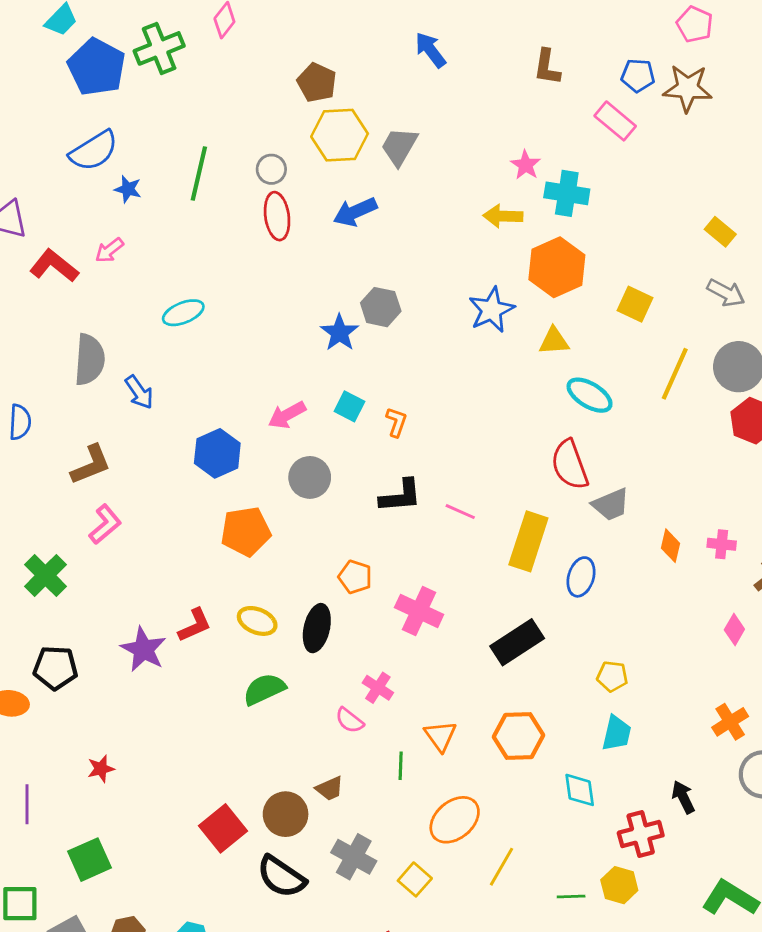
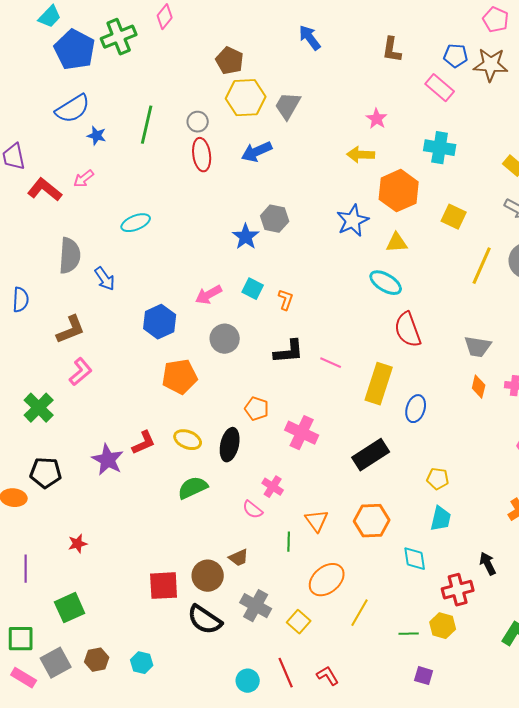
cyan cross: (567, 193) -> (440, 148), moved
cyan ellipse: (590, 395) -> (386, 283), moved
gray trapezoid: (611, 504) -> (478, 347), moved, turned 32
red square: (223, 828) -> (164, 586), turned 36

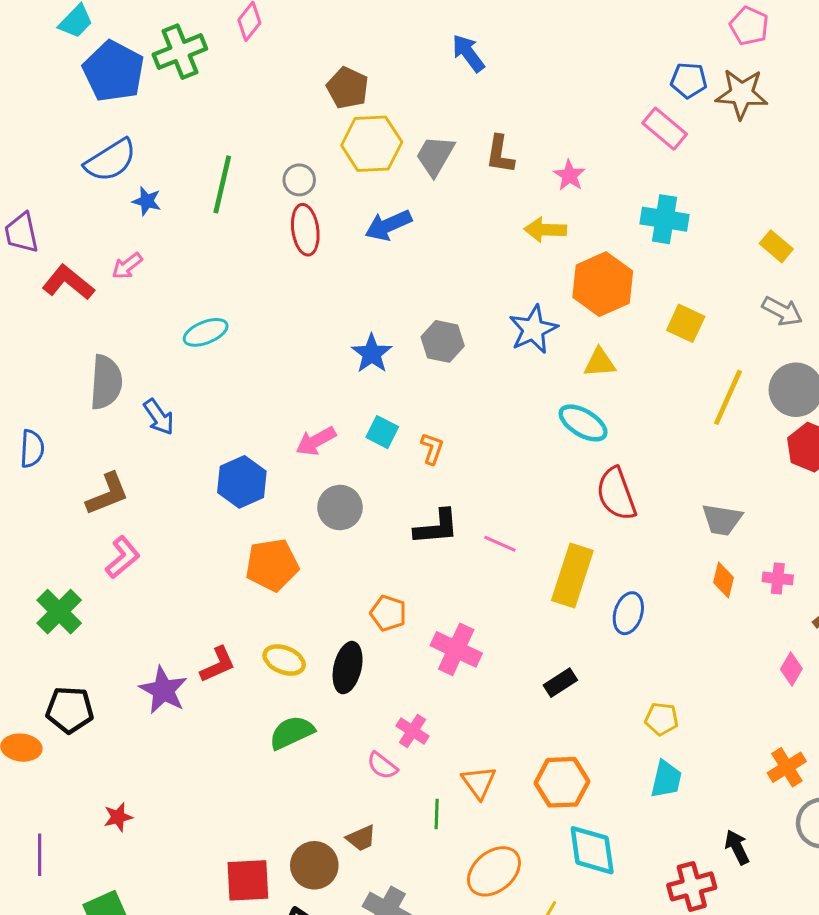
brown L-shape: (392, 50) -> (500, 154), moved
gray hexagon: (275, 219) -> (443, 341), moved
black rectangle: (371, 455) -> (560, 683), size x0.6
cyan diamond: (415, 559) -> (592, 850), moved, size x1.4

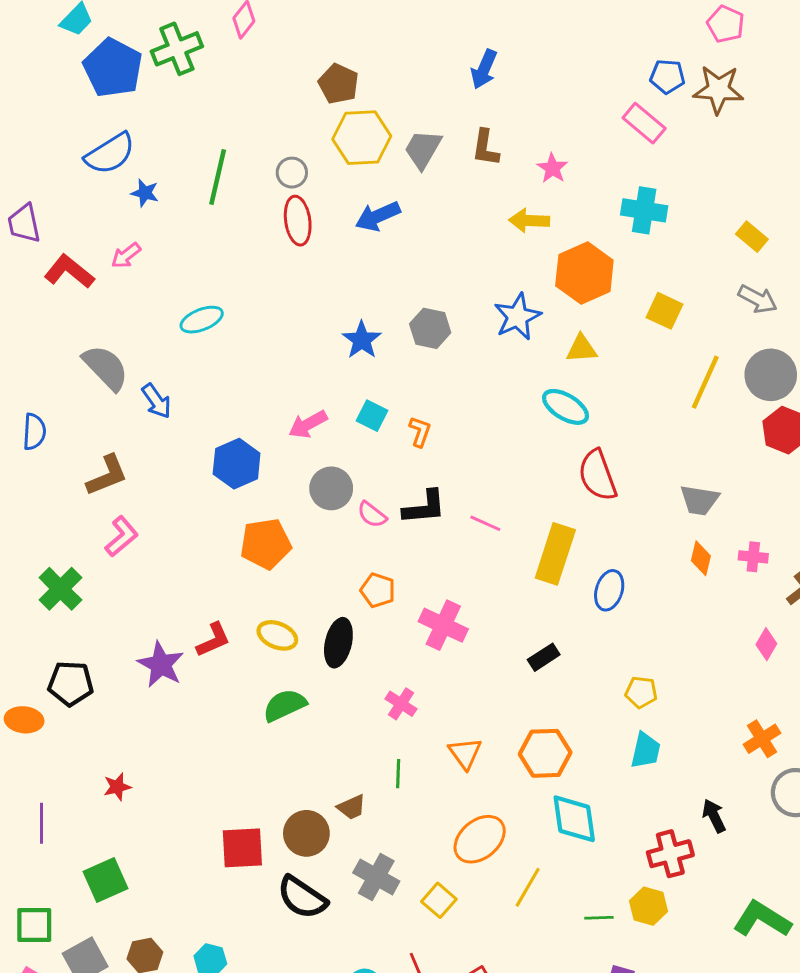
blue arrow: (468, 53) -> (484, 69), moved, turned -120
gray semicircle: (106, 382) -> (106, 368), turned -48
pink semicircle: (382, 766) -> (372, 515), moved
green line: (437, 814) -> (398, 774), moved

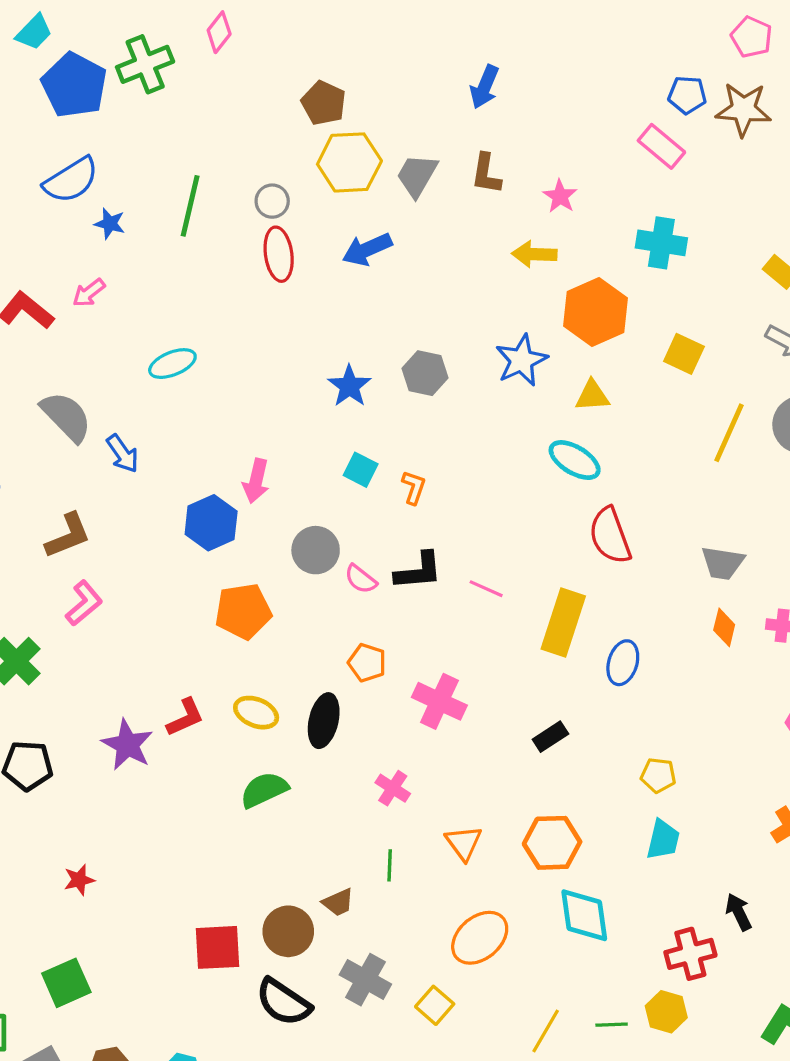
pink arrow: (308, 424) -> (256, 481), moved, turned -48
yellow line: (528, 887) -> (546, 1031), moved

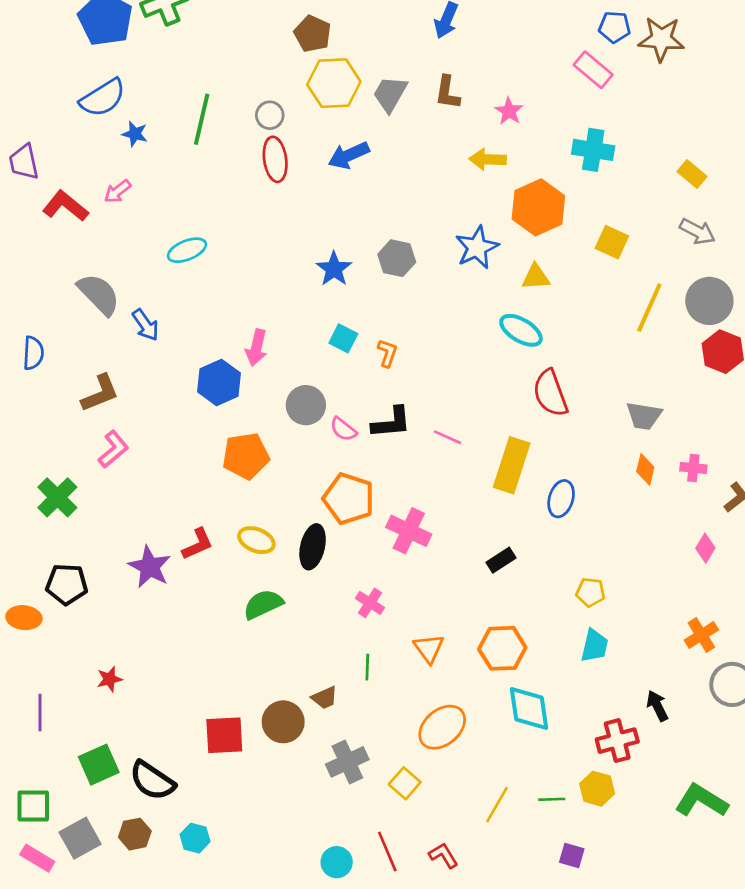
orange pentagon: (367, 663) -> (349, 499), size x1.6
gray cross: (365, 980) -> (347, 762), turned 36
black semicircle: (283, 1002) -> (152, 781), moved

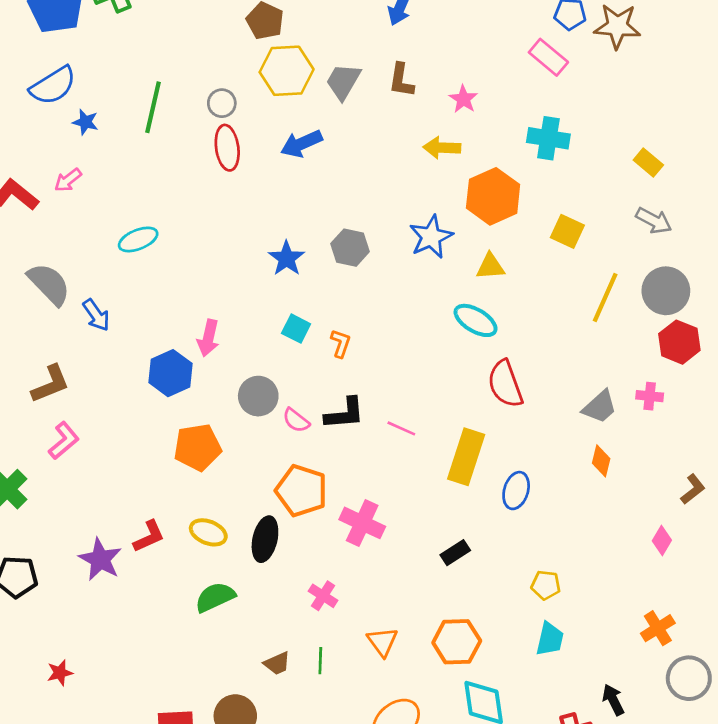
gray trapezoid: (644, 416) -> (600, 407), turned -51
pink cross: (693, 468) -> (650, 396), moved
brown trapezoid: (325, 698) -> (277, 663), moved

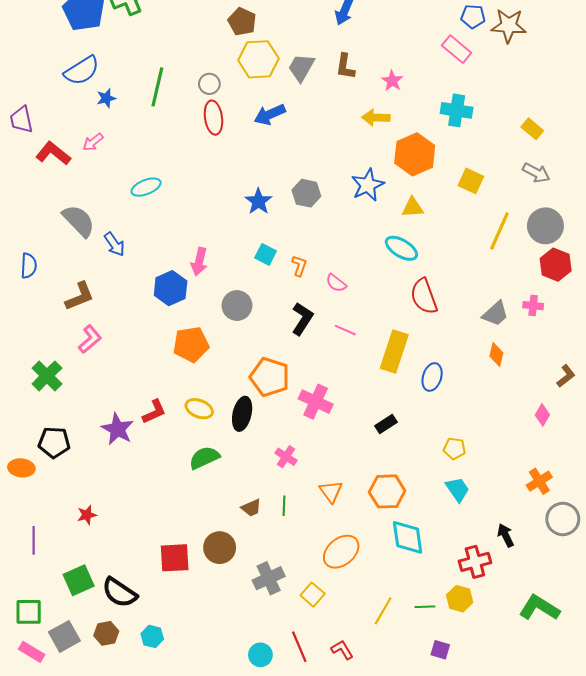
blue star: (85, 122) -> (106, 98), turned -30
black L-shape: (345, 414) -> (302, 319), turned -52
pink semicircle: (296, 420) -> (336, 283), moved
cyan trapezoid: (550, 639) -> (458, 489), turned -48

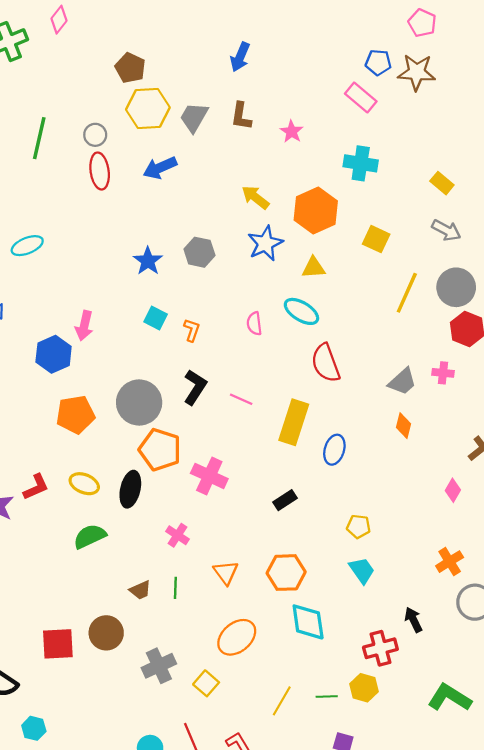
yellow arrow: (376, 118) -> (255, 197), moved, turned 36
pink semicircle: (336, 283) -> (254, 324), moved, turned 45
gray circle: (237, 306) -> (139, 402), moved, size x1.4

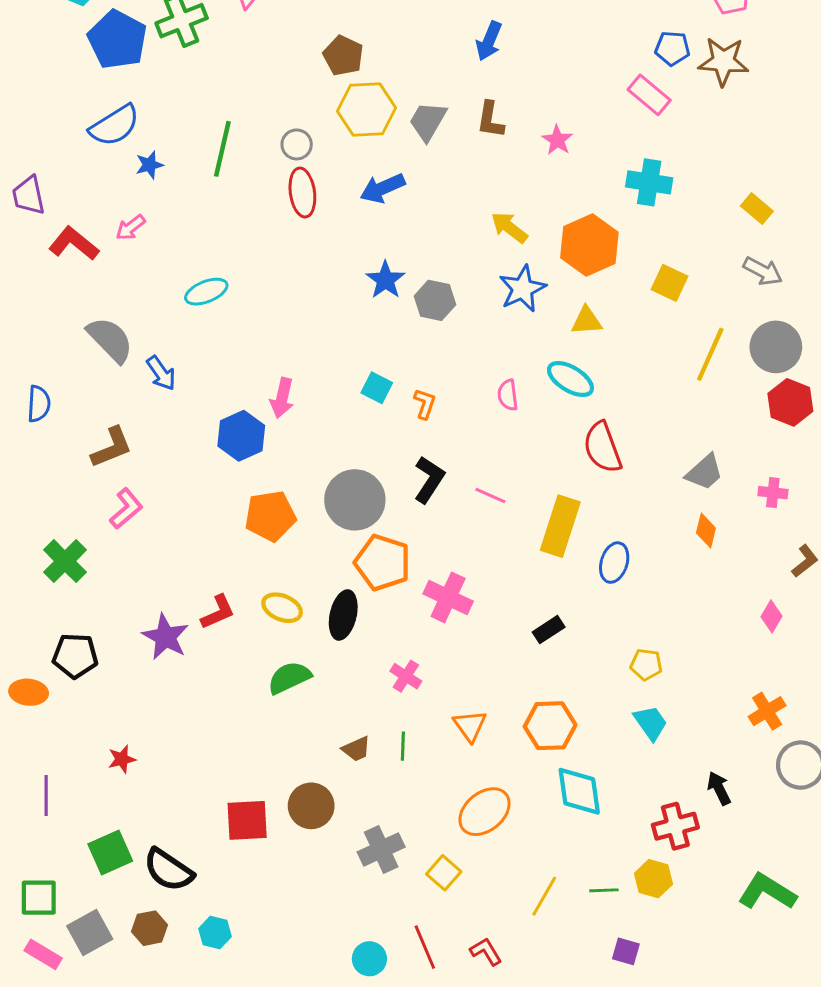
blue star: (148, 261) -> (385, 280), moved
pink cross: (443, 373) -> (773, 493), moved

